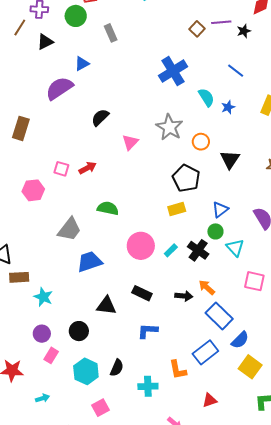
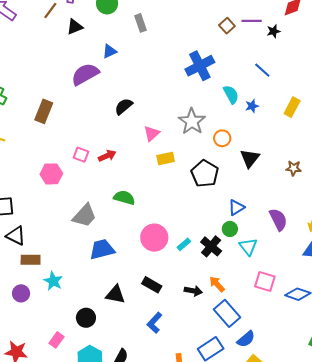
yellow rectangle: (177, 209) -> (166, 158), moved
blue L-shape: (148, 331) -> (155, 323), turned -55
purple circle: (42, 334) -> (21, 293), moved

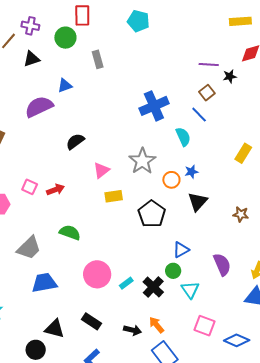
brown square: (227, 26) -> (207, 93), moved
blue line: (262, 70) -> (199, 115), moved
blue star: (252, 106) -> (191, 172), moved
black circle: (86, 318) -> (36, 350), moved

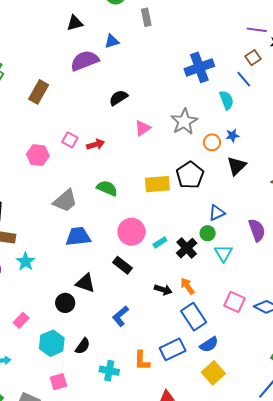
black triangle: (32, 59) -> (75, 23), moved
yellow rectangle: (114, 196) -> (157, 184), moved, size x1.4
black rectangle: (91, 321) -> (123, 265), moved
pink square: (204, 326) -> (235, 302), moved

